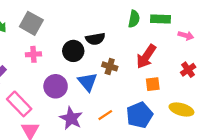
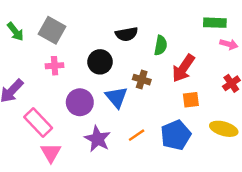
green semicircle: (134, 19) -> (161, 45), moved
green rectangle: (160, 19) -> (215, 23), moved
black semicircle: (95, 39) -> (127, 34), moved

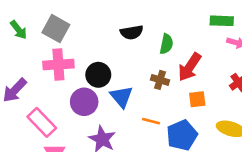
black circle: (100, 62) -> (98, 75), moved
pink cross: (55, 66) -> (58, 65), size x1.6
brown cross: (142, 80) -> (160, 80), moved
orange line: (137, 135) -> (151, 121), moved, turned 48

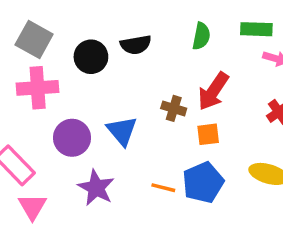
green semicircle: (166, 44) -> (201, 36), moved
black circle: (98, 75) -> (91, 57), moved
orange square: (197, 99) -> (208, 134), moved
orange line: (151, 121) -> (163, 188), moved

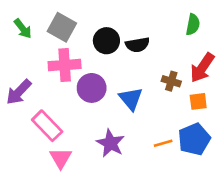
black semicircle: (136, 45) -> (137, 45), moved
purple circle: (72, 138) -> (92, 88), moved
orange line: (163, 188) -> (163, 143), turned -30

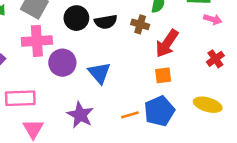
brown cross: (171, 81) -> (140, 24), moved
pink rectangle: (47, 126) -> (20, 98), turned -48

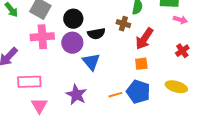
black semicircle: (106, 22) -> (96, 34), moved
purple circle: (62, 63) -> (72, 43), moved
blue pentagon: (159, 111) -> (138, 92), turned -30

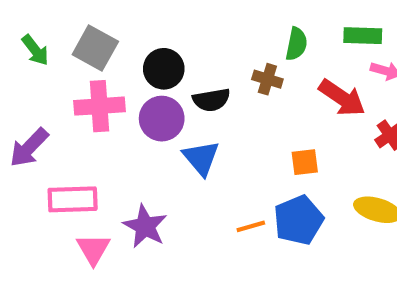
red arrow: (144, 39) -> (342, 98), moved, turned -90
blue pentagon: (138, 92) -> (298, 220), turned 30
purple star: (76, 95) -> (145, 226), moved

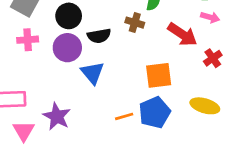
pink cross: (99, 106) -> (28, 40), size x0.7
orange square: (305, 162) -> (159, 75), size x1.5

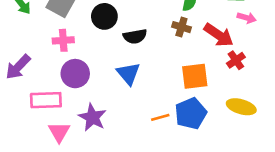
brown cross: (135, 23) -> (181, 27), moved
purple circle: (67, 48) -> (75, 74), moved
red cross: (213, 58) -> (236, 60), moved

